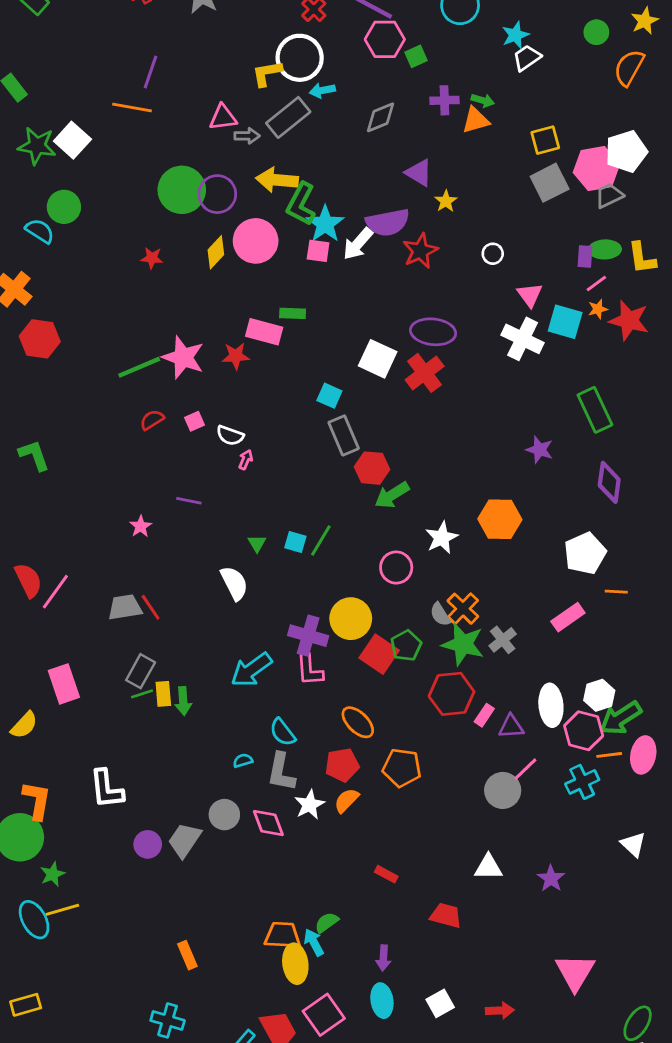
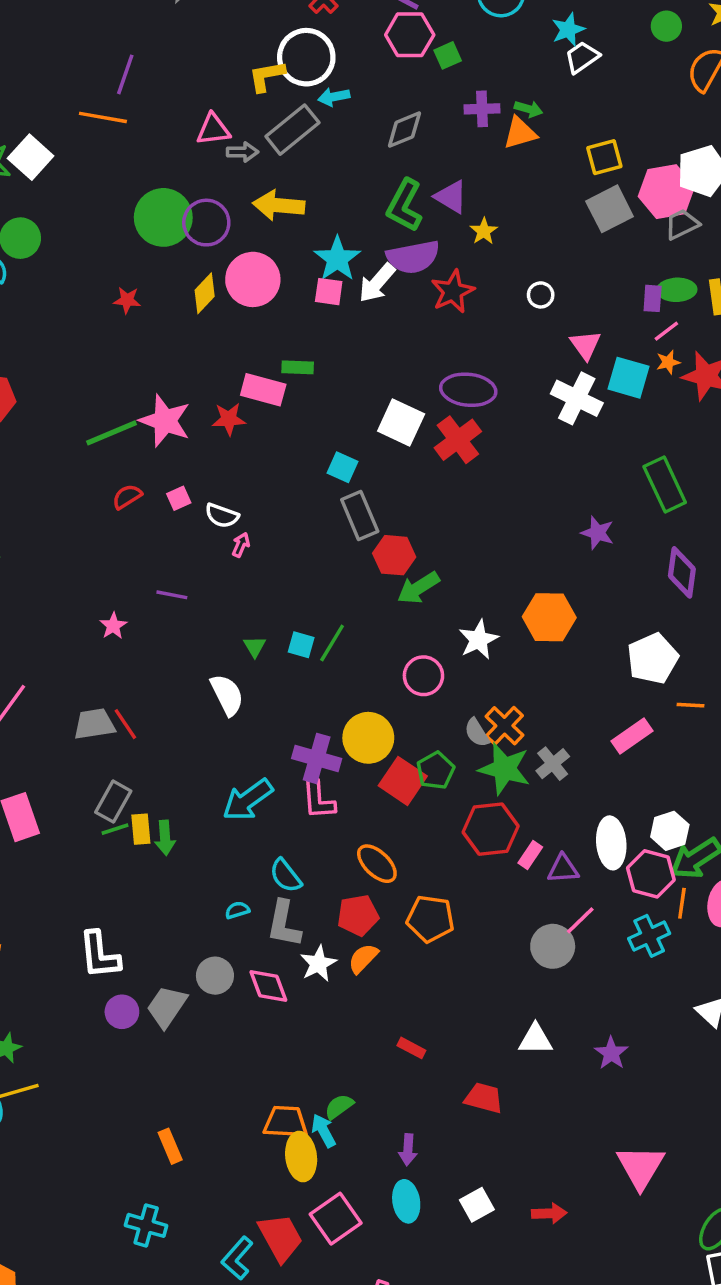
green L-shape: (301, 204) -> (404, 205), moved
orange line: (609, 755) -> (682, 903), turned -75
white L-shape: (107, 789) -> (100, 955), moved

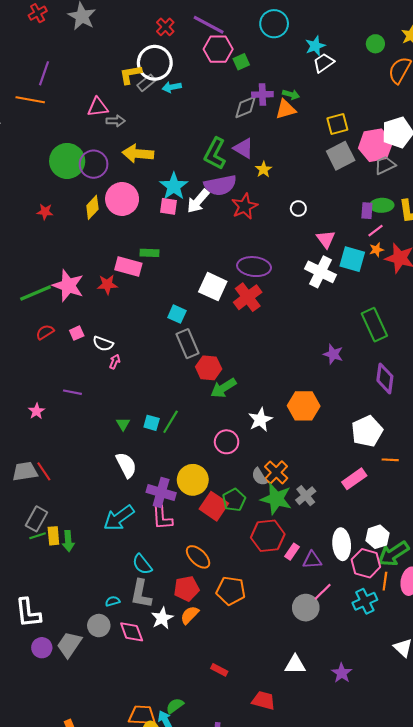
gray rectangle: (292, 130) -> (146, 83), moved, size x0.6
gray diamond: (404, 130) -> (246, 107), moved
white semicircle: (227, 695) -> (126, 465), moved
cyan semicircle: (237, 910) -> (113, 601), moved

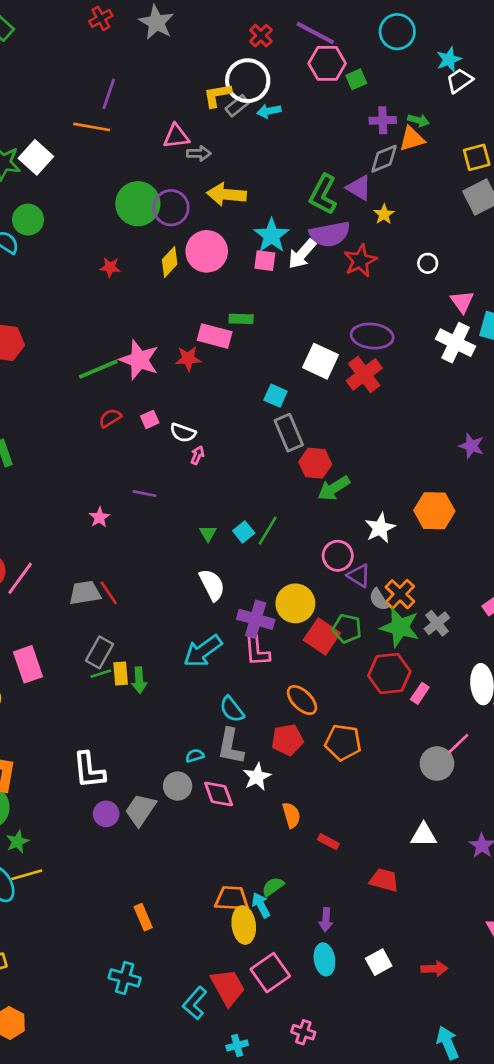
gray diamond: (246, 107) -> (384, 159), moved
cyan square: (152, 423) -> (244, 532), turned 35
green pentagon: (234, 500) -> (347, 629), turned -30
purple triangle: (312, 560) -> (359, 576), moved, turned 36
orange semicircle: (190, 615) -> (291, 815), moved, turned 120

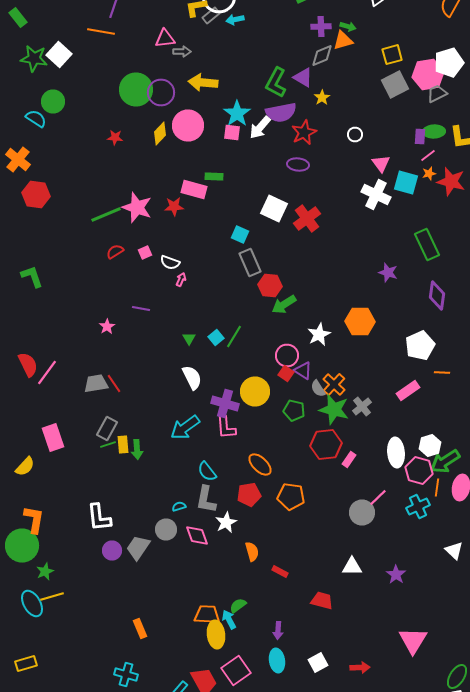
purple ellipse: (372, 336) -> (298, 164), moved, size x0.7
red square: (322, 636) -> (286, 374), moved, size x0.6

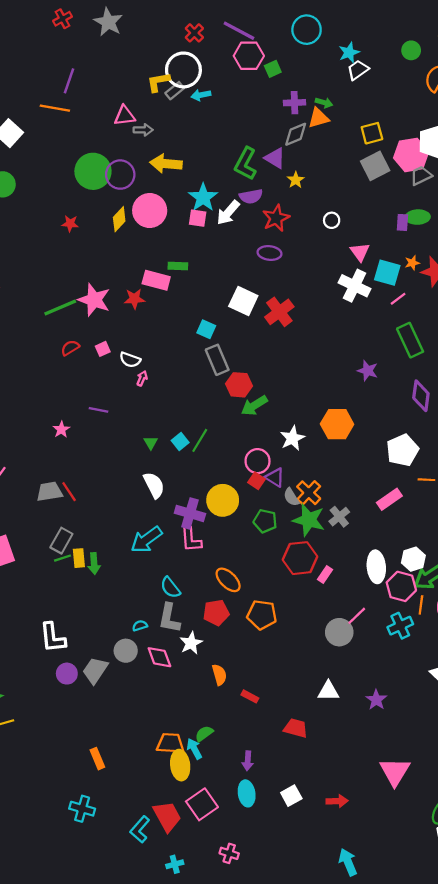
purple semicircle: (281, 112) -> (251, 196), size x0.7
pink line: (428, 156) -> (398, 299), moved

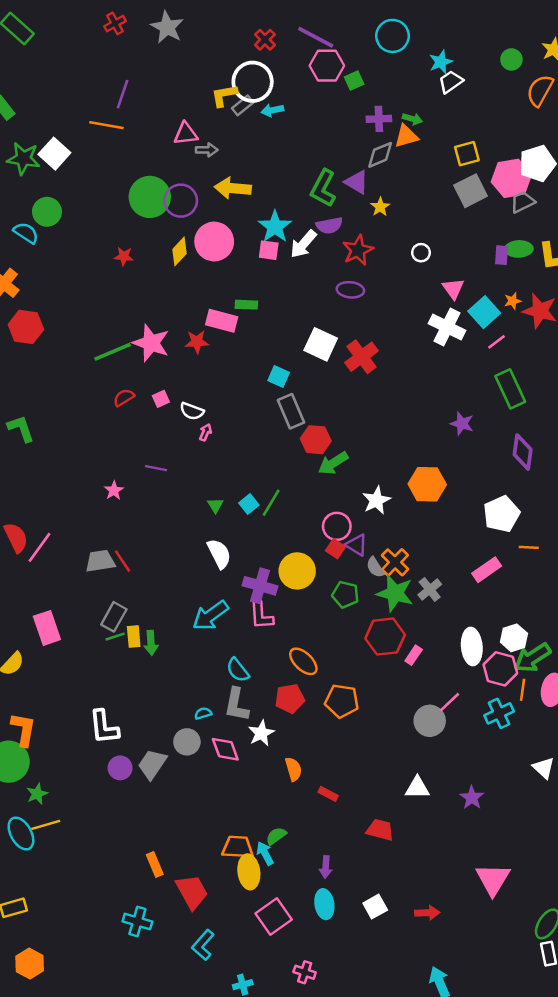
cyan square: (387, 273) -> (484, 312), turned 32
red trapezoid: (167, 816) -> (192, 892), moved

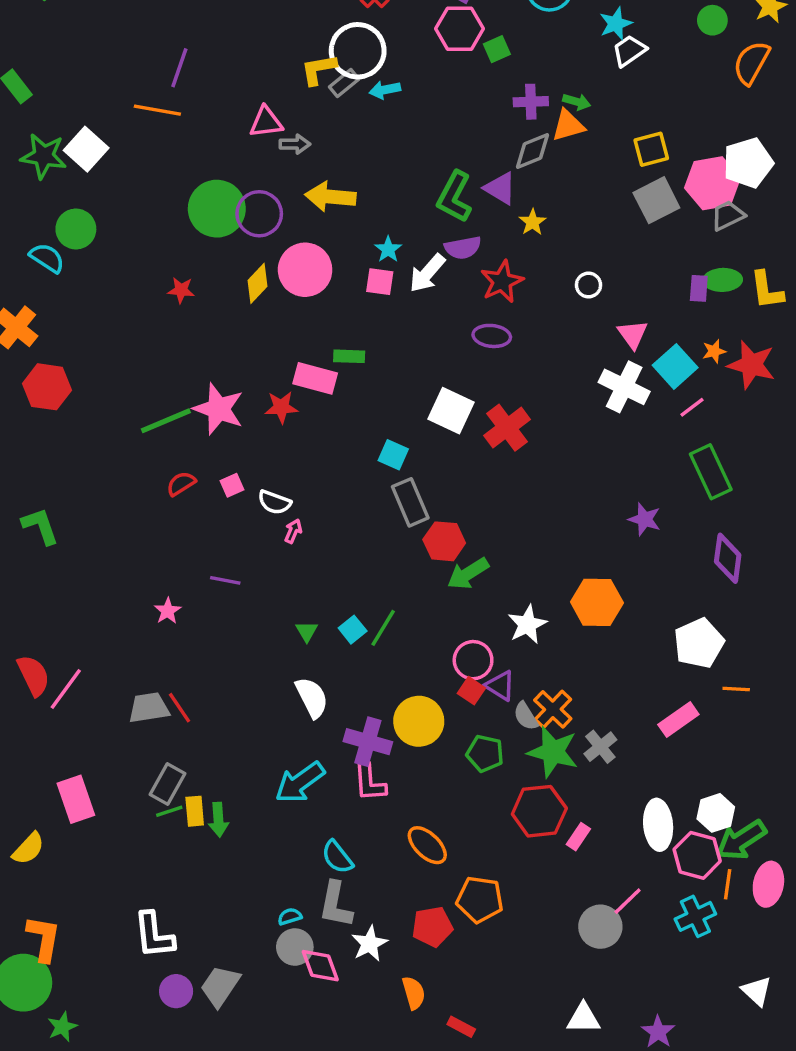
cyan star: (275, 227) -> (388, 249), size x0.6
red pentagon: (290, 699) -> (432, 927), moved
gray circle: (187, 742) -> (295, 947), moved

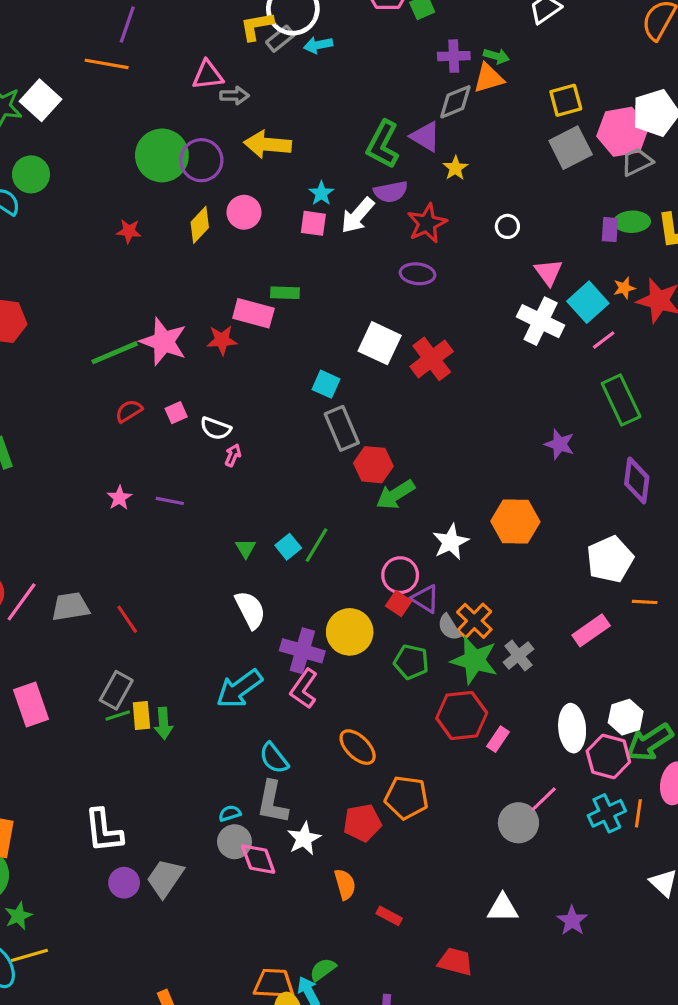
pink circle: (305, 270) -> (244, 212), size x0.7
pink star: (168, 611) -> (119, 498), moved
gray trapezoid: (149, 708) -> (70, 607), moved
pink L-shape: (370, 782) -> (304, 689), turned 39
orange line: (728, 884) -> (638, 813), moved

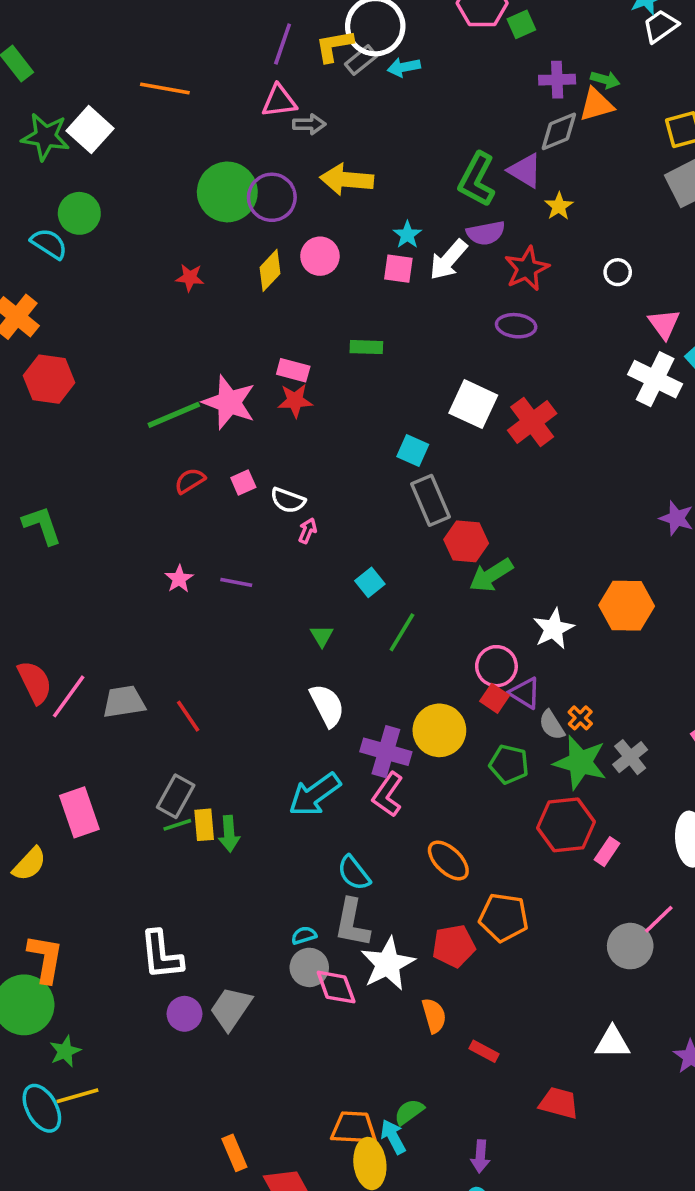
purple line: (127, 25) -> (283, 44), moved
pink rectangle: (253, 313) -> (293, 370), moved, size x0.7
cyan square: (288, 547) -> (370, 582), moved
orange cross: (474, 621) -> (580, 718), size x0.6
white star: (304, 839) -> (388, 964), size x1.4

